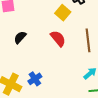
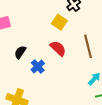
blue cross: (35, 79) -> (38, 67), moved

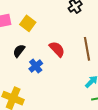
yellow square: (59, 22) -> (28, 23), moved

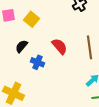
blue cross: (36, 66) -> (38, 62), turned -32

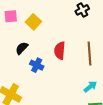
red semicircle: (60, 46) -> (60, 51), turned -138

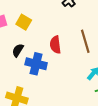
blue cross: (37, 65) -> (36, 64), size x1.5

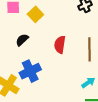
blue cross: (36, 64) -> (30, 71), moved, turned 35

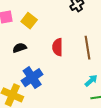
black semicircle: (22, 40) -> (20, 48), turned 32

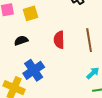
yellow square: (29, 21) -> (31, 13), turned 35

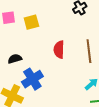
black semicircle: (21, 41) -> (15, 59), moved

